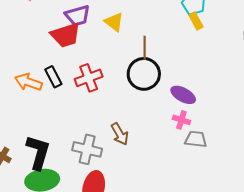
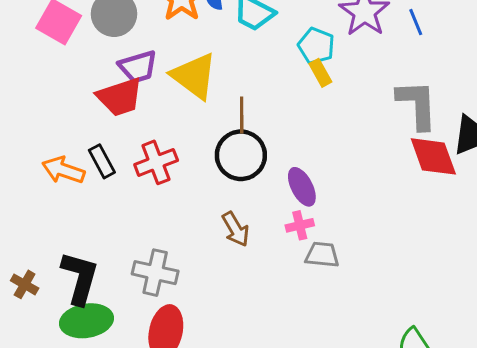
yellow triangle: (114, 22) -> (194, 76), size x1.6
purple ellipse: (183, 95) -> (302, 187), turned 35
pink cross: (181, 120) -> (300, 225), turned -30
brown arrow: (120, 134) -> (236, 229), moved

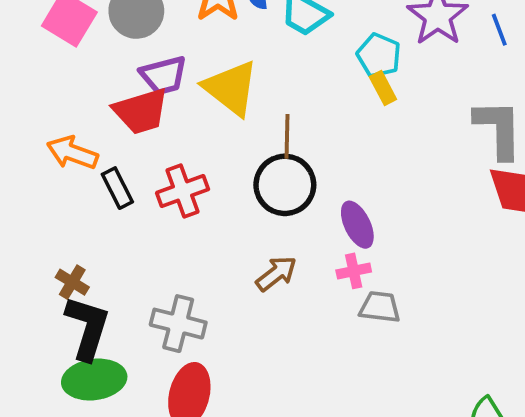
orange arrow: (63, 170) -> (72, 153), moved
brown arrow: (236, 229) -> (276, 274), turned -99
brown cross: (25, 284) -> (72, 282), moved

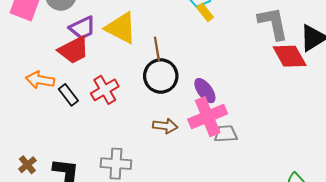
pink cross: (354, 271) -> (208, 117), size x2.0
brown arrow: (276, 274) -> (165, 126), turned 55
brown cross: (72, 282) -> (27, 165), moved, turned 30

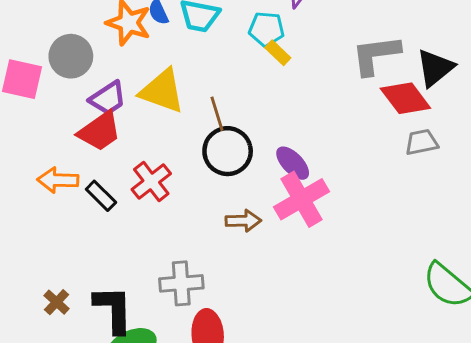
gray L-shape: (273, 23) -> (376, 55), turned -78
gray trapezoid: (226, 134) -> (422, 142), moved

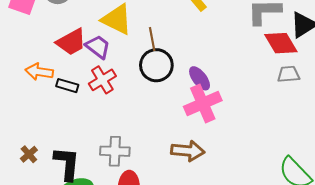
purple trapezoid: (108, 98) -> (98, 47), moved, turned -116
black rectangle: (101, 196) -> (67, 86), turned -35
brown arrow: (243, 221) -> (188, 151), moved, size x1.4

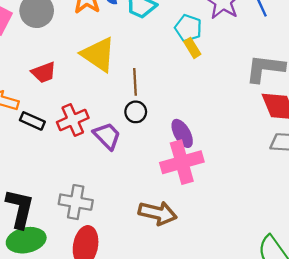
red trapezoid: (71, 42) -> (44, 72), size x0.7
purple trapezoid: (98, 47) -> (107, 136), moved
black circle: (156, 65) -> (136, 112), size x0.6

